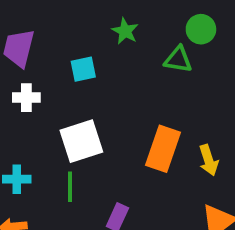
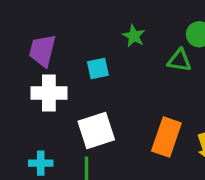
white cross: (26, 98) -> (49, 93), size x1.5

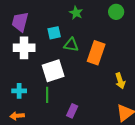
green triangle: (179, 60) -> (71, 45), moved
orange rectangle: (166, 137) -> (96, 53), moved

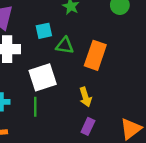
yellow arrow: (120, 81) -> (85, 97), moved
purple rectangle: (72, 111) -> (88, 126), moved

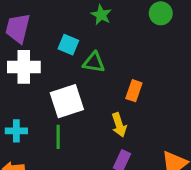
cyan square: (44, 31) -> (68, 45), turned 35
orange rectangle: (95, 55) -> (134, 91), moved, size x0.6

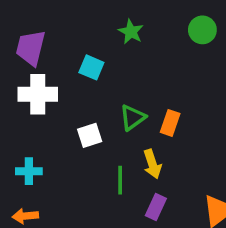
green triangle: (94, 62) -> (133, 118), moved, turned -45
white square: (67, 101) -> (90, 135), size x0.6
green line: (58, 137) -> (120, 180), moved

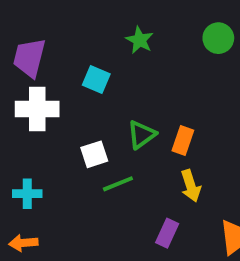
yellow arrow: (152, 164) -> (191, 186), moved
green line: (120, 180) -> (118, 184), moved, turned 68

